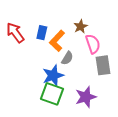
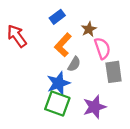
blue rectangle: (42, 33) -> (57, 17), moved, turned 40

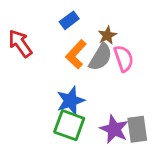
gray semicircle: (74, 64) -> (101, 57), moved, size x1.5
gray rectangle: (114, 72) -> (137, 129), moved
purple star: (94, 107) -> (114, 129), turned -30

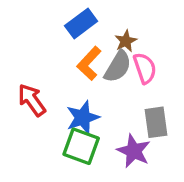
blue rectangle: (69, 20) -> (81, 24), size x1.4
red arrow: (20, 43) -> (32, 100), moved
gray rectangle: (137, 129) -> (156, 122), moved

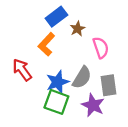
brown star: (126, 41) -> (77, 29), moved
orange L-shape: (89, 63) -> (46, 44), moved
gray semicircle: (118, 67) -> (82, 78), moved

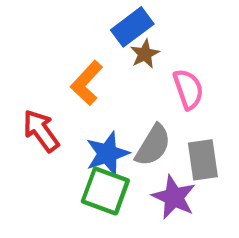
blue rectangle: (56, 17) -> (132, 27), moved

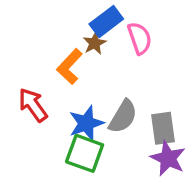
brown star: (145, 54) -> (95, 43), moved
pink semicircle: (188, 89) -> (140, 38), moved
purple star: (174, 197) -> (168, 158), moved

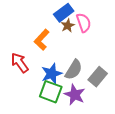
brown star: (95, 43) -> (68, 26), moved
gray rectangle: (163, 128) -> (98, 77), turned 48
purple star: (168, 158) -> (75, 95), moved

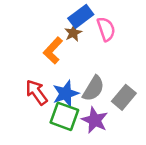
brown star: (68, 26) -> (73, 33), moved
red arrow: (20, 63) -> (37, 92), moved

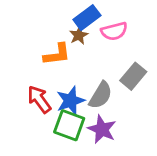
pink semicircle: (106, 29) -> (114, 31), turned 95
orange L-shape: (53, 51) -> (57, 54), turned -140
gray rectangle: (124, 97) -> (133, 76), moved

